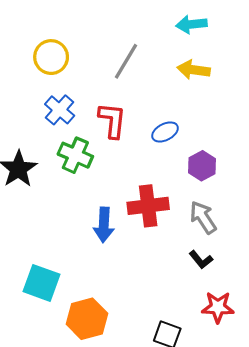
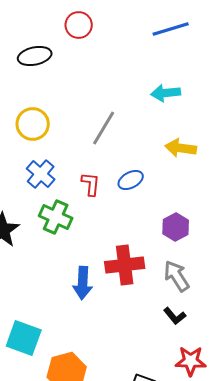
yellow arrow: (194, 70) -> (181, 148), moved
red L-shape: (112, 120) -> (91, 184), size x0.7
blue ellipse: (165, 132) -> (131, 180), moved

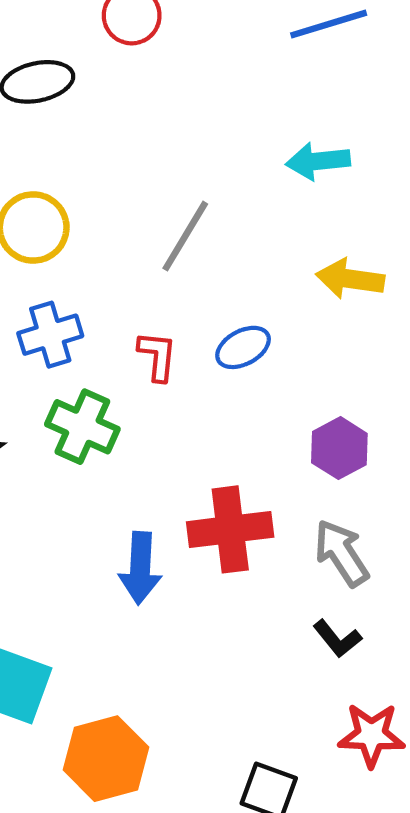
blue cross: (41, 174) -> (50, 335), turned 32

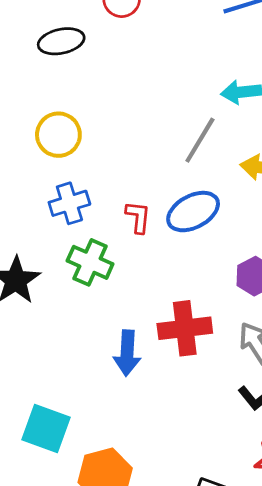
gray line: (185, 236) -> (200, 140), moved
blue ellipse: (243, 347) -> (193, 212), size x1.5

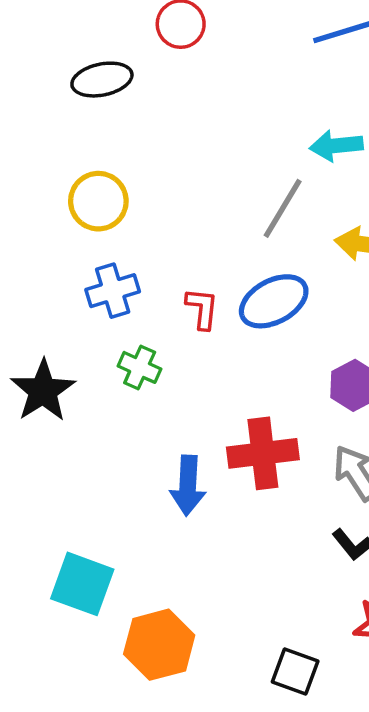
green cross: (90, 262) -> (140, 367), size x0.7

